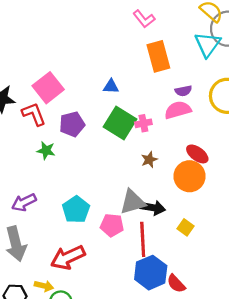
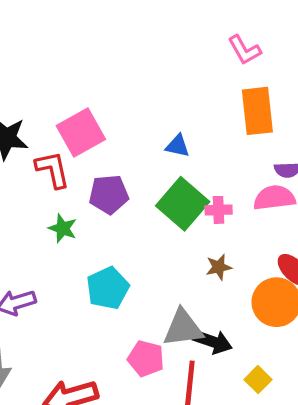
cyan pentagon: (76, 210) -> (108, 288), moved

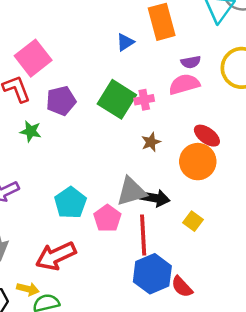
blue triangle: (178, 146) -> (125, 42), moved, turned -36
cyan pentagon: (108, 288) -> (70, 203), moved
pink pentagon: (146, 359) -> (107, 218), turned 30

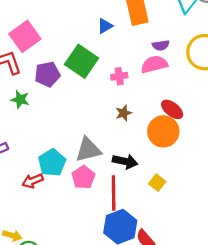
green square: (117, 99) -> (81, 61), moved
gray triangle: (131, 191) -> (88, 150), moved
red arrow: (56, 256) -> (33, 181), moved, size x0.6

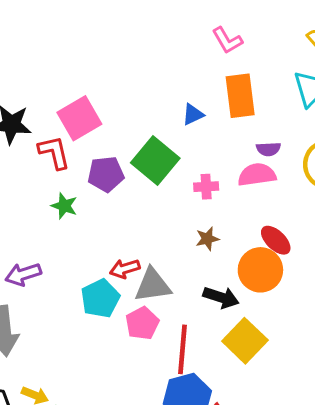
black arrow: (125, 161) -> (221, 297), moved
red arrow: (33, 181) -> (125, 269), moved
yellow square: (157, 183) -> (245, 341), size x1.8

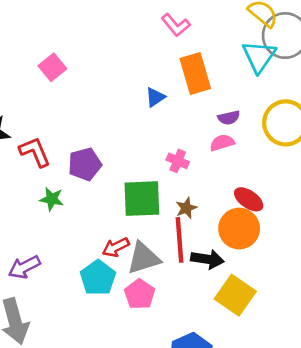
pink square: (79, 118) -> (52, 67), moved, size x0.7
green square: (155, 160) -> (142, 199), moved, turned -33
pink semicircle: (257, 175) -> (222, 143), size x0.7
pink cross: (206, 187) -> (178, 161), turned 35
red line: (182, 349) -> (180, 240), moved

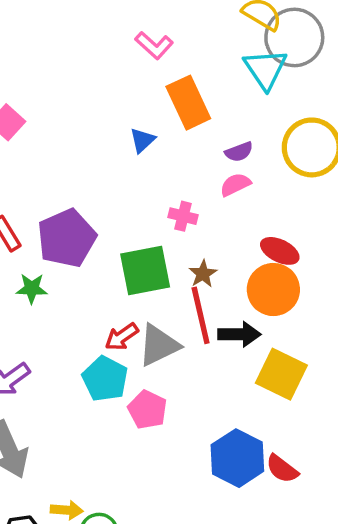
purple pentagon: (85, 164) -> (67, 238), size x1.4
pink pentagon: (140, 294) -> (147, 410), moved

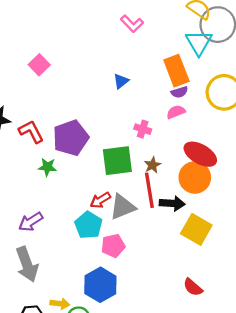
orange rectangle: (188, 103) -> (176, 71), moved
red ellipse: (280, 251) -> (200, 154), size x1.4
pink pentagon: (147, 410) -> (113, 246), turned 30
blue hexagon: (237, 458) -> (100, 285), moved

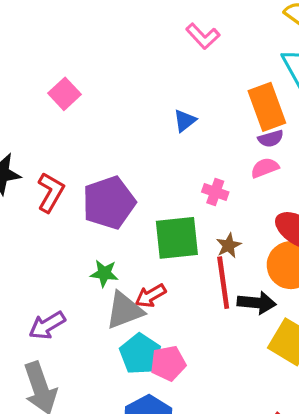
red L-shape: (31, 132) -> (51, 192), turned 56
green star: (47, 167) -> (104, 273), moved
gray triangle: (123, 207) -> (124, 310), moved
cyan pentagon: (88, 225) -> (140, 354), moved

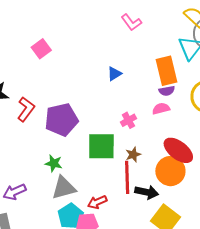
pink cross: (215, 192) -> (128, 120), turned 35
red arrow: (151, 296) -> (97, 202), moved

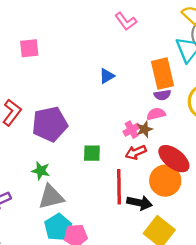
pink square: (41, 49) -> (29, 48), turned 30
pink cross: (128, 120) -> (132, 130), moved
green square: (101, 146) -> (92, 153), size x0.6
brown star: (133, 155) -> (144, 129), moved
red arrow: (97, 202) -> (136, 152), moved

